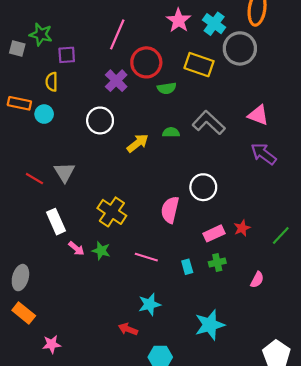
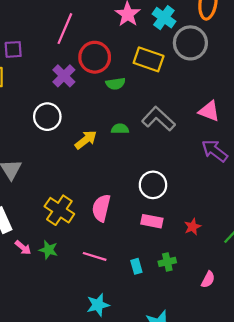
pink semicircle: (170, 210) -> (101, 208), moved
pink rectangle: (214, 233) -> (152, 221), moved, turned 36

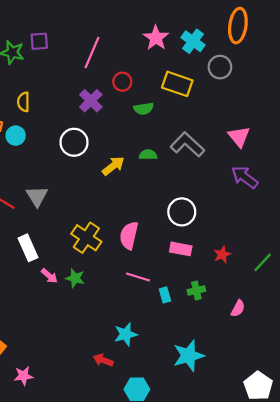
gray circle: (190, 43) -> (220, 67), size x0.7
purple square: (13, 49) -> (39, 41), moved
red circle: (95, 57) -> (122, 82), size x0.6
pink triangle: (209, 111) -> (239, 137), turned 30
pink line: (95, 256) -> (138, 277), moved

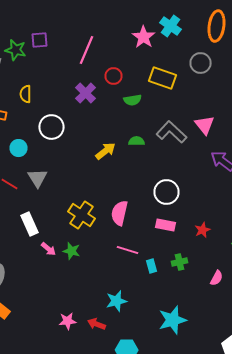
cyan cross: (193, 41) -> (170, 26), moved
cyan circle: (16, 136) -> (18, 148), moved
pink triangle: (239, 137) -> (204, 125), moved
white circle: (74, 142) -> (52, 127), moved
pink star: (23, 376) -> (68, 321), moved

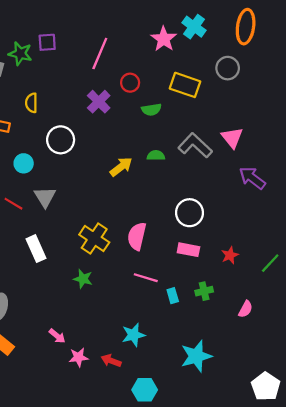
pink arrow: (48, 249) -> (57, 336), moved

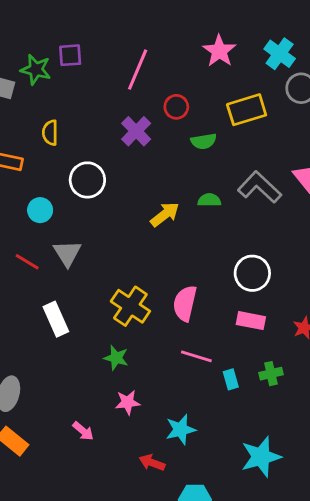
cyan cross: (194, 27) -> (280, 54), moved
yellow rectangle: (185, 85) -> (247, 110), turned -36
pink star: (79, 357) -> (128, 402), moved

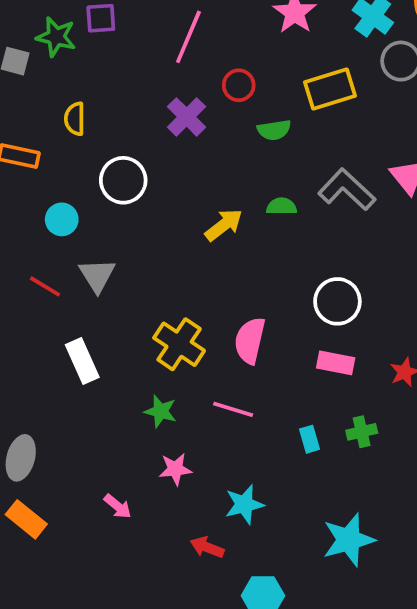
pink line: (196, 356) -> (233, 409), moved

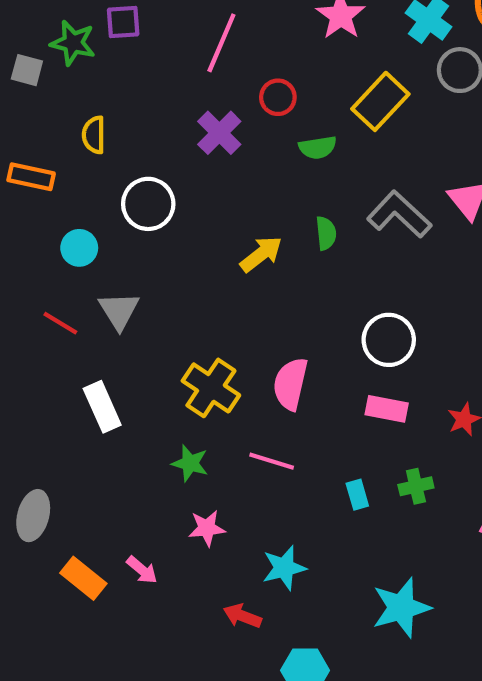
yellow rectangle: (330, 89) -> (380, 101), turned -30
green semicircle: (282, 206) -> (326, 233), turned 84
orange rectangle: (26, 519) -> (83, 578), moved

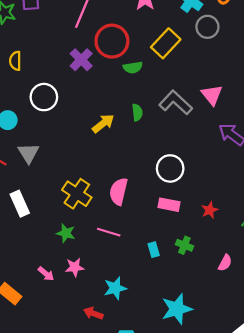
red circle: (278, 97) -> (112, 41), size x1.8
green cross: (416, 486) -> (184, 245), turned 35
pink arrow: (142, 570) -> (46, 274), moved

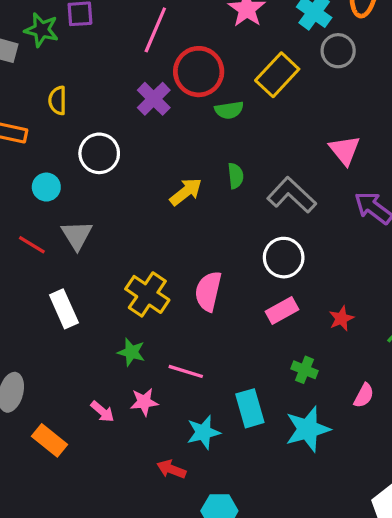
gray L-shape: (176, 103) -> (292, 195), moved
pink rectangle: (169, 205) -> (282, 310), turned -40
pink line: (109, 232) -> (186, 371), moved
cyan rectangle: (154, 250) -> (250, 408), moved, size x1.6
cyan star: (177, 309) -> (308, 429), moved

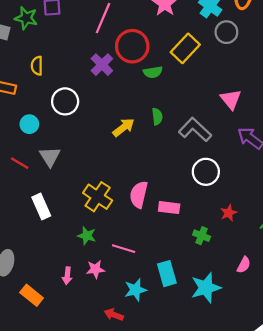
white circle: (284, 258) -> (206, 172), moved
pink rectangle: (282, 310) -> (169, 208), moved, turned 36
green cross: (304, 370) -> (202, 236), moved
pink arrow: (102, 412) -> (67, 276), turned 56

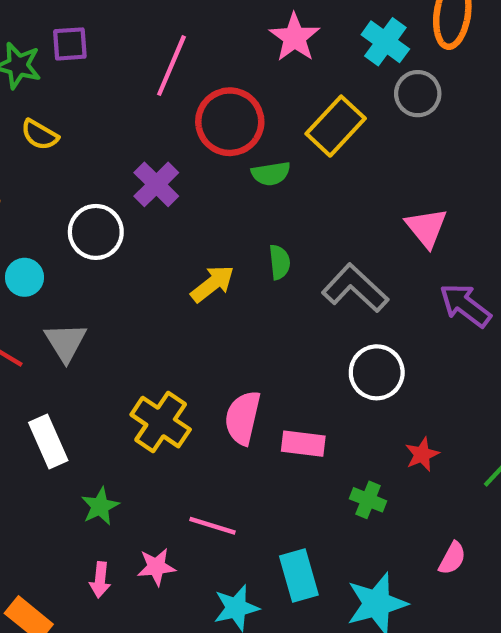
purple cross: (102, 65) -> (156, 184), moved
yellow semicircle: (37, 66) -> (40, 135), moved, turned -60
green star: (87, 236) -> (100, 506), moved, turned 30

